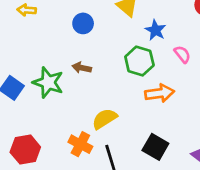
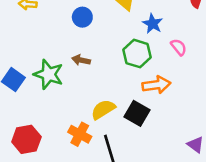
black square: (155, 147) -> (137, 113), moved

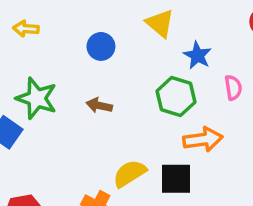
pink semicircle: (179, 47) -> (233, 88), turned 30
green star: (49, 74) -> (37, 98), moved
black square: (137, 113) -> (176, 179), turned -30

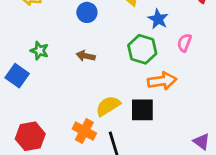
pink semicircle: (233, 88) -> (184, 43), turned -150
green star: (37, 98) -> (40, 51), size x0.6

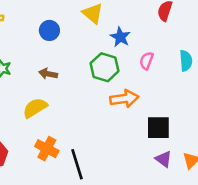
yellow semicircle: (108, 106) -> (35, 108), moved
black square: (142, 110) -> (158, 128), moved

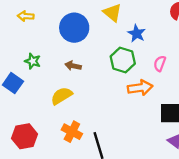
blue circle: (49, 30) -> (74, 28), size x1.6
pink semicircle: (147, 61) -> (160, 63), moved

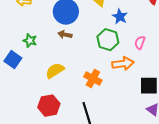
brown arrow: (73, 66) -> (65, 35), moved
orange cross: (72, 132) -> (93, 79), moved
red hexagon: (25, 136) -> (49, 106), moved

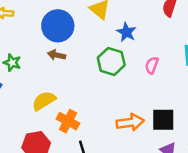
orange arrow: (123, 64) -> (130, 122), moved
orange cross: (93, 79) -> (68, 121), moved

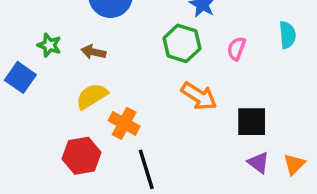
brown arrow: (57, 55) -> (94, 52), moved
orange arrow: (130, 122) -> (199, 96), moved, turned 40

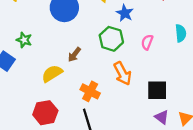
brown arrow: (94, 52) -> (74, 54), moved, turned -64
orange arrow: (199, 96) -> (123, 73), turned 30
orange cross: (124, 123) -> (90, 91), moved

